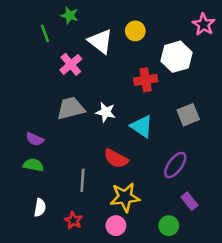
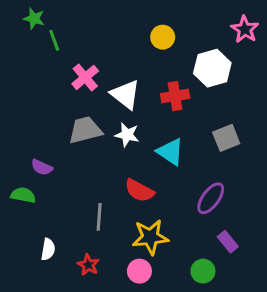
green star: (70, 15) -> (34, 19), moved
white triangle: (100, 41) -> (125, 94), moved
green semicircle: (33, 165) -> (23, 195), moved

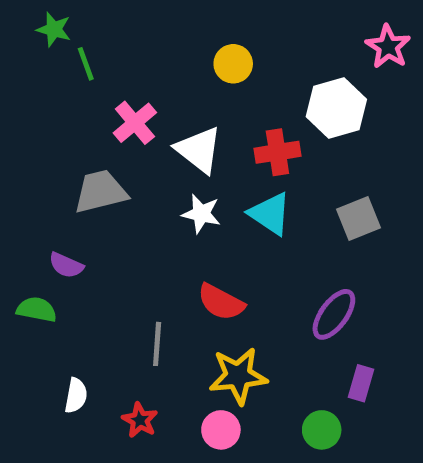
yellow circle: (163, 37) -> (233, 64), moved
gray trapezoid: (85, 130) -> (101, 192), moved
cyan triangle: (170, 152) -> (270, 214), moved
purple rectangle: (228, 242) -> (361, 383), turned 55

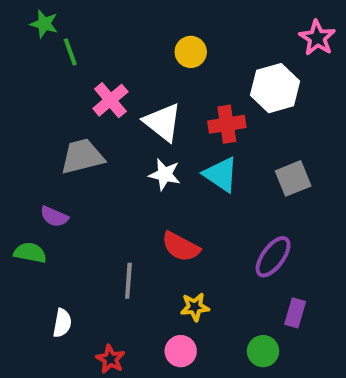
yellow star: (238, 376) -> (195, 307), size x0.6
red star: (140, 420) -> (110, 359), moved

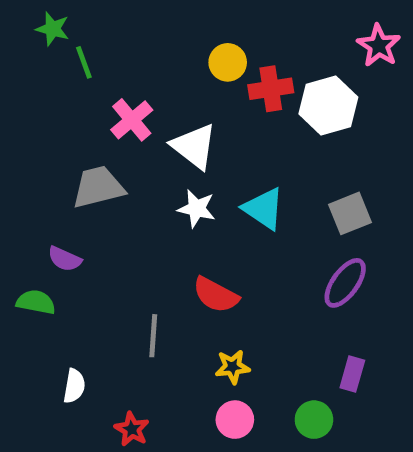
red cross: (227, 124) -> (271, 89), moved
purple ellipse: (273, 257) -> (345, 283), moved
pink circle: (181, 351) -> (235, 420), moved

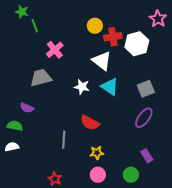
white triangle: (194, 146) -> (102, 61), moved
purple rectangle: (352, 374) -> (147, 156), turned -48
white semicircle: (74, 386) -> (12, 147), moved, turned -112

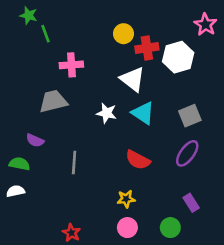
pink cross: (55, 50) -> (71, 65), turned 36
red semicircle: (90, 123) -> (138, 160), moved
gray line: (64, 140) -> (74, 162), moved

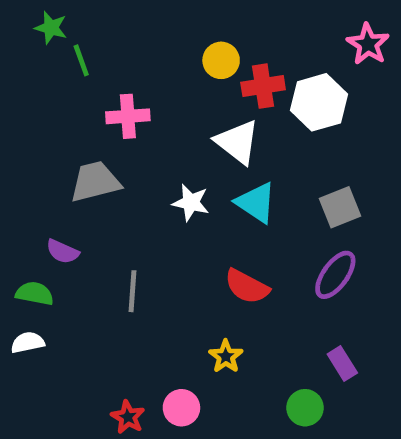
yellow star: (126, 199) -> (226, 356), turned -30
pink circle: (127, 228) -> (181, 408), moved

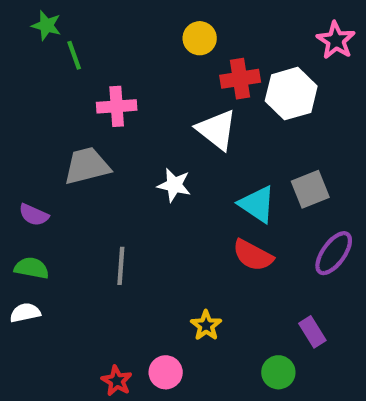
yellow circle: (221, 60) -> (200, 38), moved
cyan triangle: (256, 203) -> (257, 204), moved
purple semicircle: (63, 252) -> (34, 215), moved
purple ellipse: (335, 275) -> (334, 253), moved
red semicircle: (247, 286) -> (253, 255), moved

